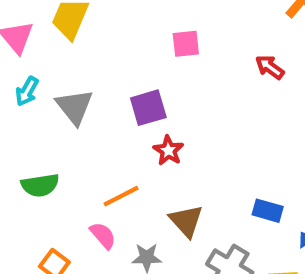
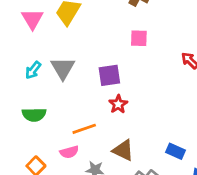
cyan arrow: (27, 91) -> (33, 70), moved
brown triangle: (186, 221) -> (123, 150), turned -30
pink semicircle: (103, 235) -> (69, 152), turned 108

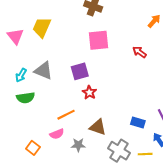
pink square: (139, 38) -> (98, 40), size x1.5
gray triangle: (63, 68) -> (43, 71), turned -30
green semicircle: (34, 115) -> (26, 98), moved

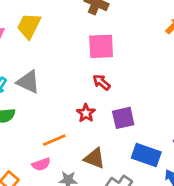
red arrow: (140, 52) -> (101, 82), moved
purple square: (80, 71) -> (123, 118), moved
blue rectangle: (138, 122) -> (146, 155), size x1.5

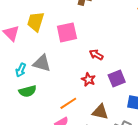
pink square: (101, 46) -> (67, 32), moved

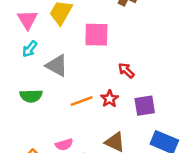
cyan arrow: (21, 70) -> (30, 49), moved
orange line: (68, 103) -> (82, 101), moved

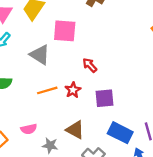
gray triangle: (57, 66) -> (40, 55), moved

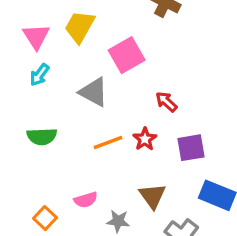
pink square: (65, 31) -> (127, 55), turned -30
brown triangle: (75, 130) -> (152, 196), turned 30

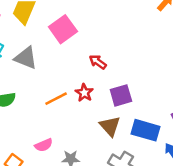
gray triangle: (94, 92) -> (26, 58), moved
brown triangle: (152, 196) -> (110, 126), moved

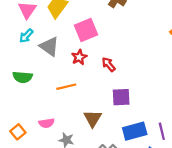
red star: (84, 93) -> (79, 57), moved
brown triangle: (110, 126) -> (93, 118), moved
blue rectangle: (145, 130) -> (135, 131), turned -45

